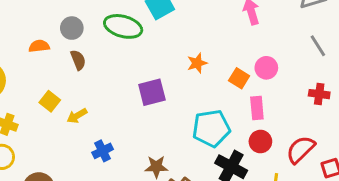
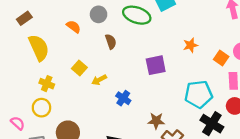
orange semicircle: (39, 46) -> (74, 27), turned 40
brown semicircle: (78, 60) -> (111, 42), moved
blue cross: (103, 151) -> (123, 98), moved, turned -32

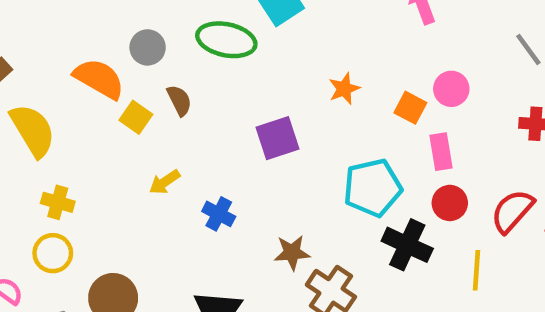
orange semicircle: (74, 27) -> (99, 79), size x1.6
yellow square: (79, 68) -> (136, 117), moved

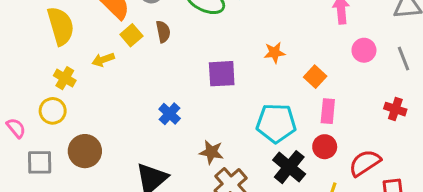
pink circle: (451, 89) -> (364, 50), moved
yellow arrow: (165, 182) -> (103, 60), moved

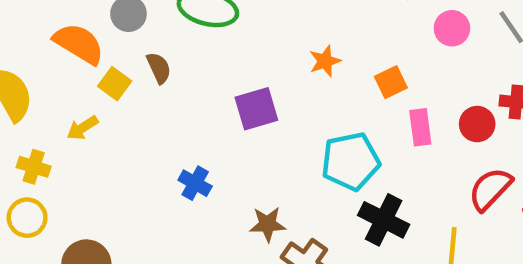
orange square: (315, 77) -> (391, 82), turned 35
red circle: (325, 147) -> (477, 124), moved

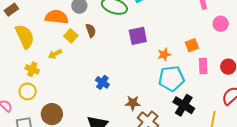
orange semicircle: (79, 44) -> (57, 17), turned -30
orange star: (325, 61) -> (164, 54), moved
purple square: (256, 109) -> (138, 36), moved

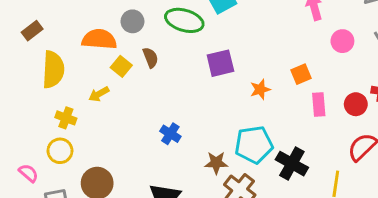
yellow semicircle: (25, 36) -> (53, 70), turned 30
cyan pentagon: (171, 78) -> (254, 145), moved

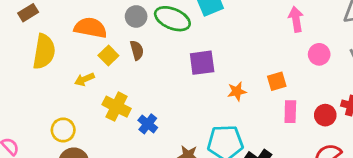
gray circle: (132, 21) -> (136, 16), moved
yellow cross: (66, 118) -> (117, 107), moved, size x1.4
yellow circle: (60, 151) -> (63, 130), moved

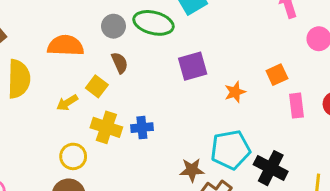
yellow square: (108, 56) -> (97, 86), moved
blue cross: (148, 124) -> (142, 128), moved, turned -36
yellow circle: (63, 130) -> (73, 156), moved

